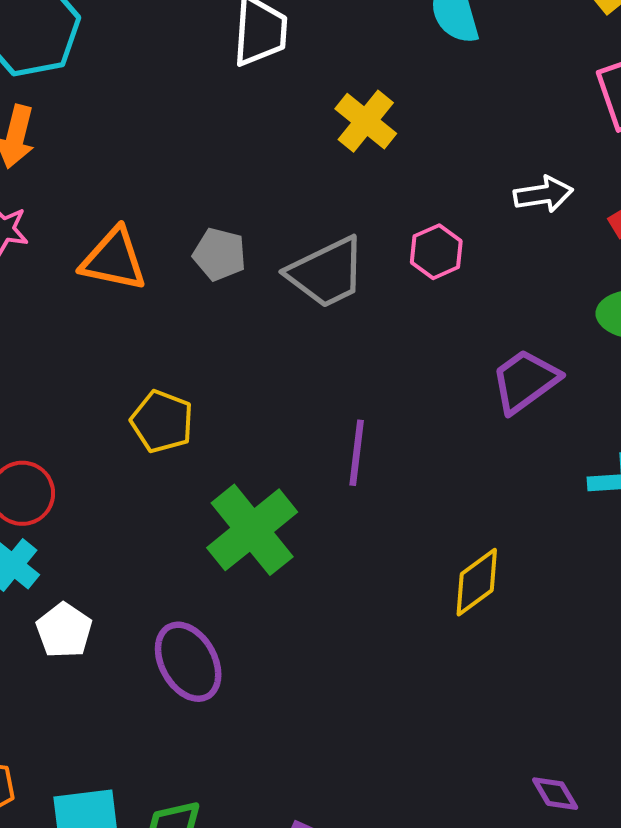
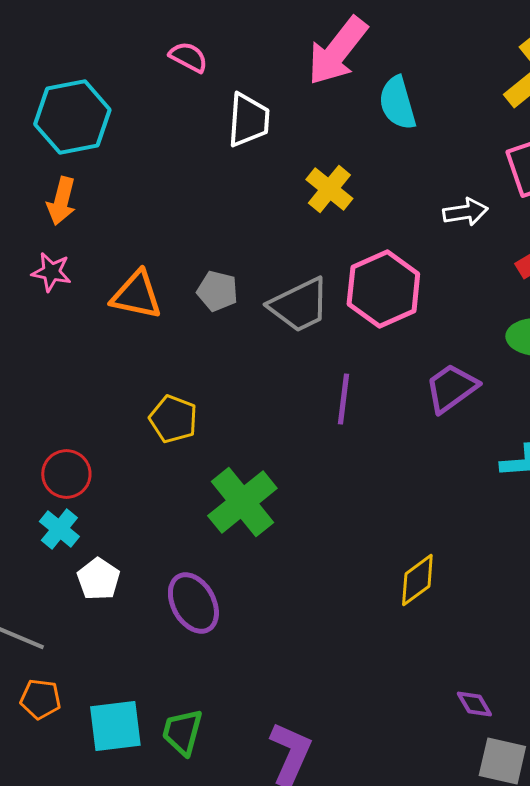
white arrow: (543, 194) -> (465, 212), moved
pink hexagon: (436, 252) -> (383, 289), size x1.8
purple line: (357, 453) -> (343, 399), moved
yellow diamond: (477, 582) -> (417, 580), moved

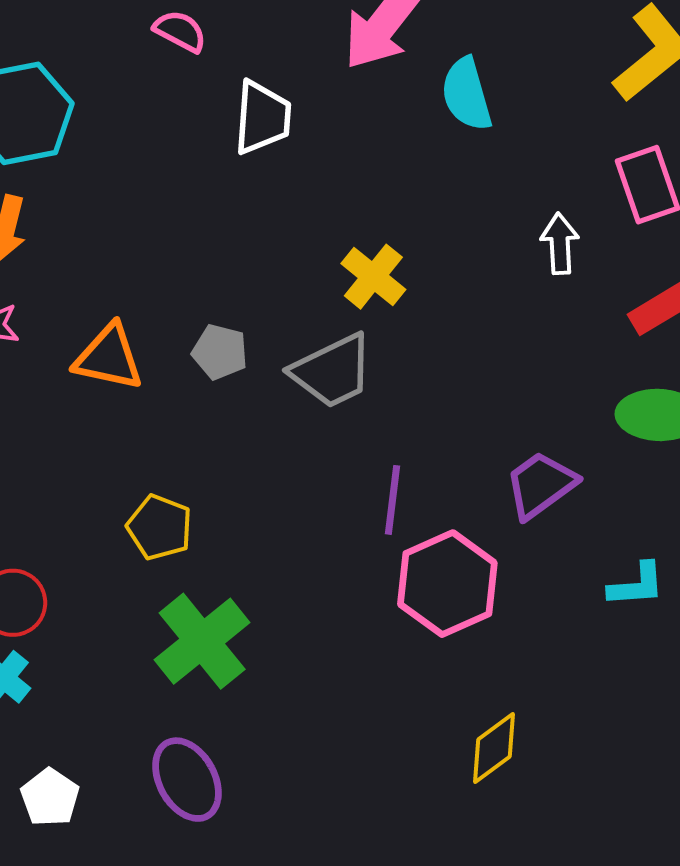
yellow cross: (329, 189) -> (373, 277), moved
white arrow: (465, 212) -> (560, 244), turned -84
pink hexagon: (383, 289) -> (447, 584), moved
green cross: (242, 502) -> (202, 641), moved
white pentagon: (98, 579) -> (50, 797), moved

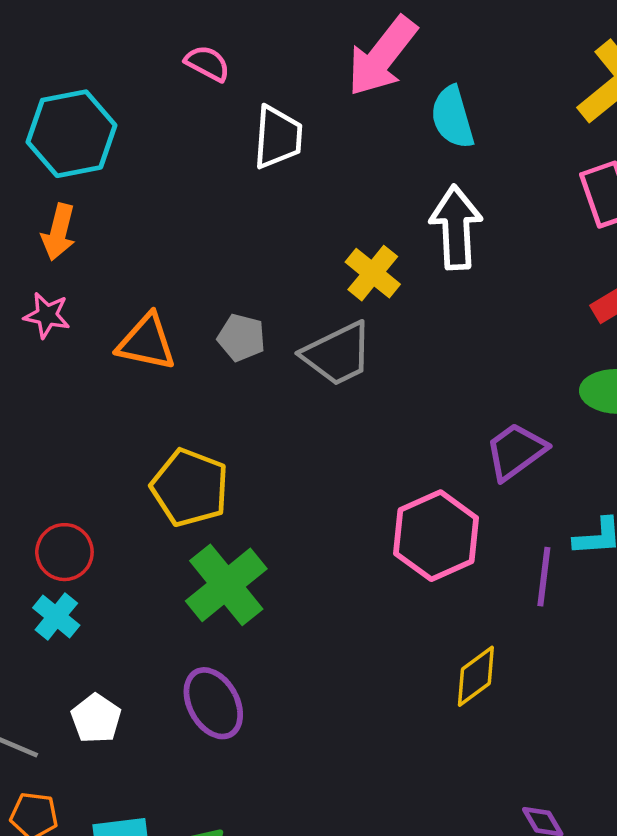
white arrow: (560, 244) -> (456, 227), moved, size x1.6
purple line: (393, 500) -> (544, 577), moved
yellow pentagon: (160, 527) -> (190, 488), size x1.4

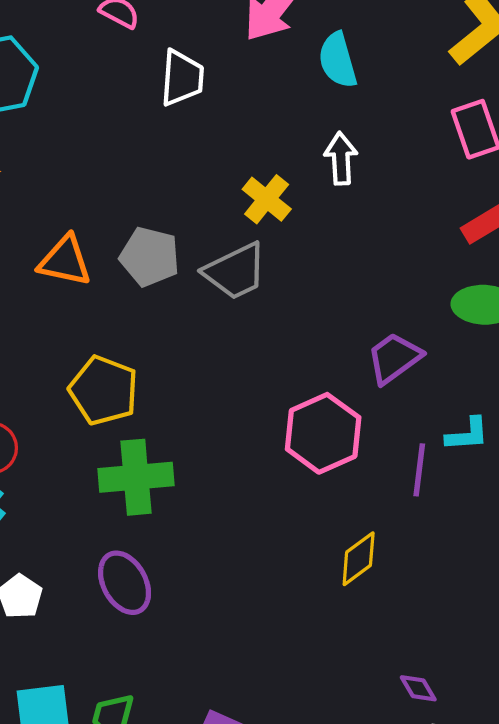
white arrow: (456, 227) -> (341, 158), size x0.7
gray pentagon: (241, 338) -> (150, 257), size x1.4
green cross: (226, 585) -> (136, 477), turned 34

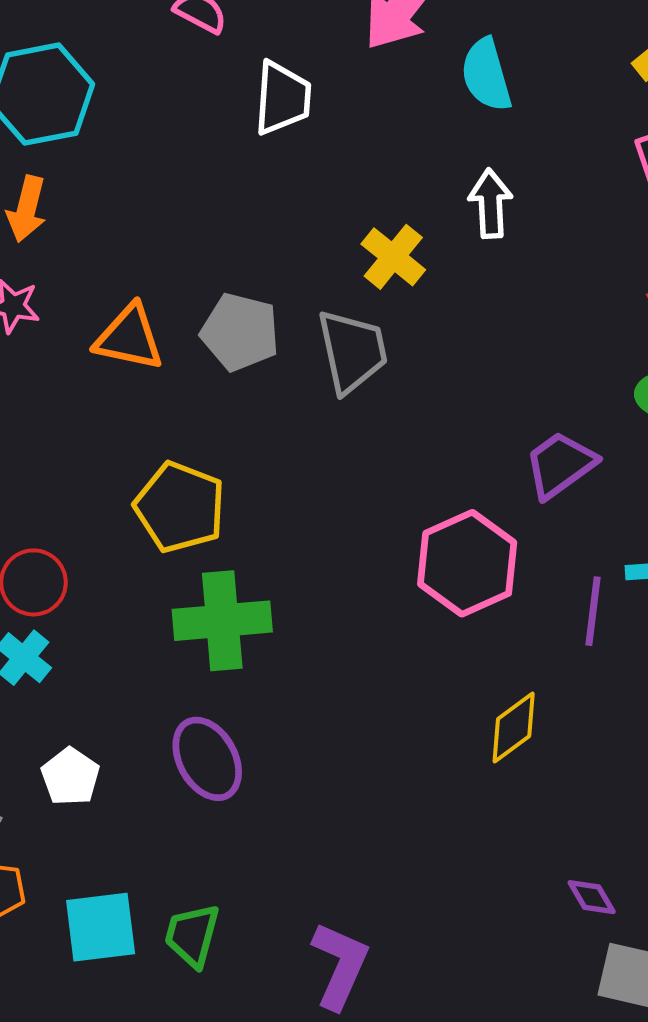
gray trapezoid: (235, 271) -> (352, 351), turned -76

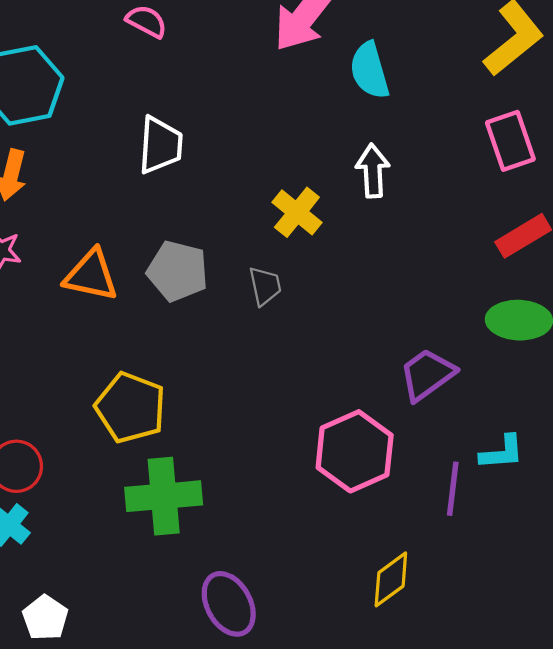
white trapezoid: (282, 98) -> (160, 145), moved
gray trapezoid: (352, 351) -> (265, 286), size x0.6
purple ellipse: (207, 759) -> (229, 604), moved

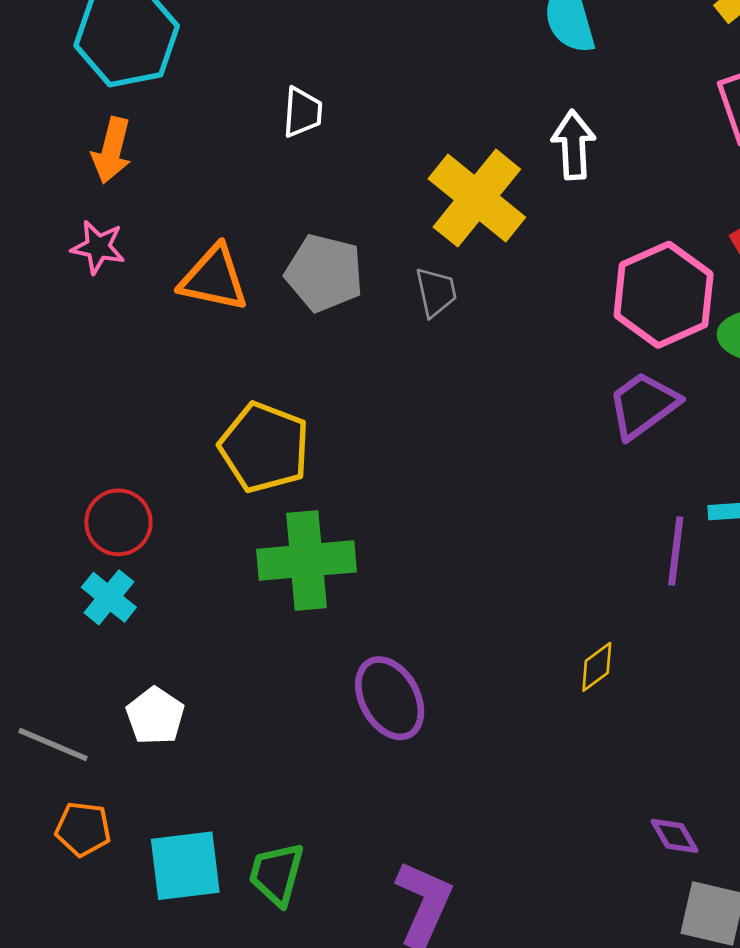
white trapezoid: (160, 145) -> (302, 112), size x0.7
yellow cross: (297, 212) -> (477, 198), size x1.5
pink hexagon: (355, 451) -> (664, 295), moved
yellow diamond: (391, 579) -> (597, 667), size x0.7

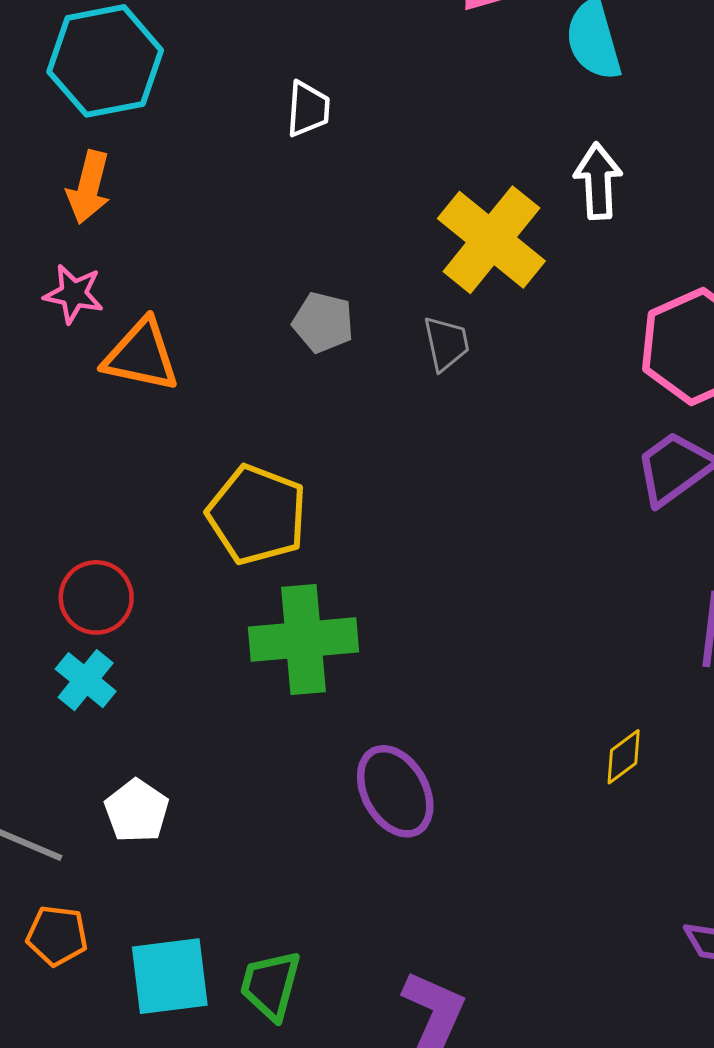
white trapezoid: (302, 112) -> (308, 109), moved
gray pentagon: (324, 273) -> (323, 322), size x0.7
orange triangle: (214, 278) -> (141, 355), moved

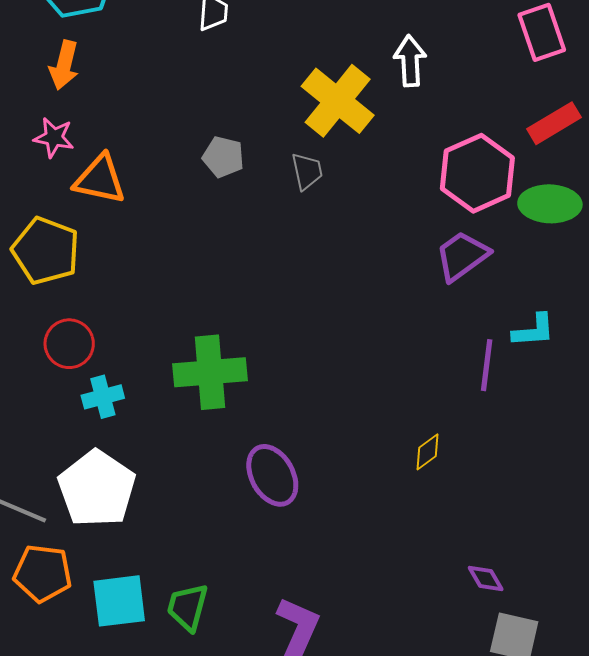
yellow pentagon: (257, 515) -> (46, 251), moved
cyan cross: (86, 680) -> (103, 397), moved, turned 36
white pentagon: (137, 811) -> (97, 489), size x1.8
orange pentagon: (57, 936) -> (43, 573), size x1.4

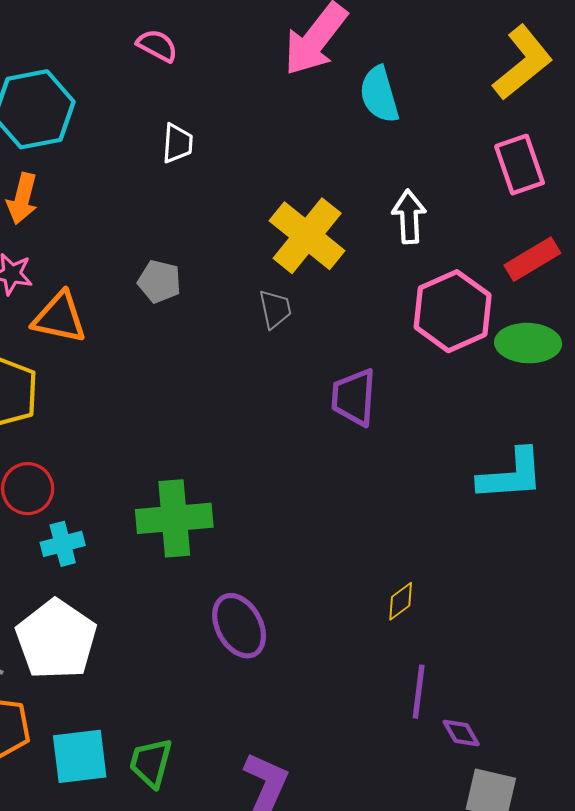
white arrow: (410, 61) -> (409, 217), moved
gray pentagon: (223, 157) -> (159, 281), moved
purple trapezoid: (462, 256) -> (354, 397), moved, turned -50
cyan L-shape: (534, 330) -> (511, 475), size x1.5
purple line: (487, 365) -> (419, 692), moved

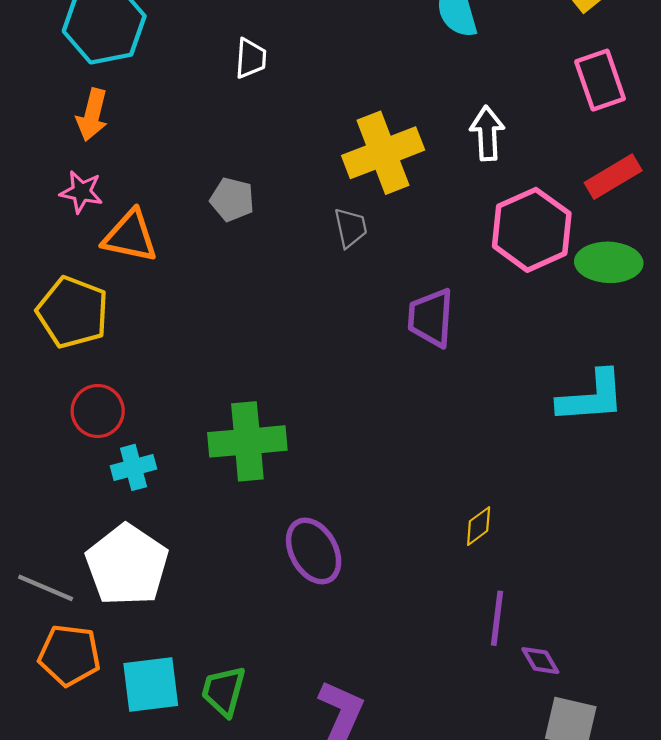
yellow cross: (307, 236) -> (383, 153), turned 30

